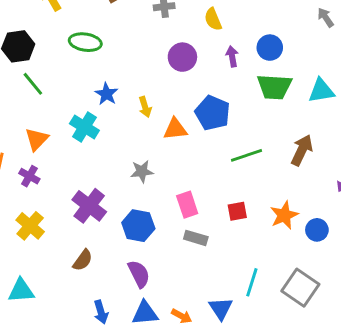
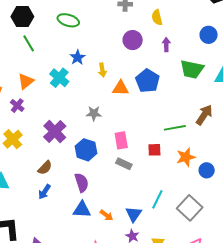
blue circle: (270, 48) -> (209, 35), moved
green line: (247, 155) -> (175, 128), moved
blue arrow: (101, 312) -> (45, 192), moved, turned 42

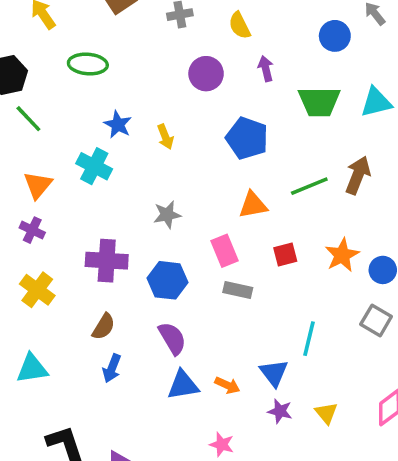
orange triangle: (121, 88) -> (253, 205), moved
green line: (175, 128) -> (309, 186), moved
purple cross: (55, 132) -> (107, 261), turned -30
gray square: (190, 208) -> (376, 320), moved, size x0.7

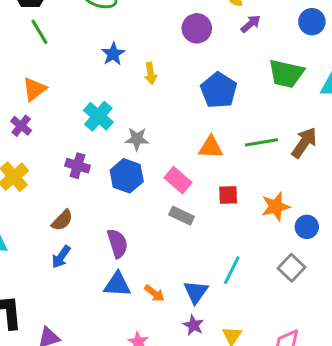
purple arrow: (266, 69) -> (251, 24), moved, turned 50
cyan cross: (94, 166) -> (98, 116), moved
pink rectangle: (224, 251) -> (178, 180), turned -40
purple cross: (107, 261) -> (78, 166), size x0.7
blue hexagon: (167, 280) -> (127, 176), moved

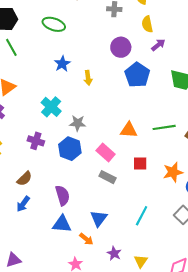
blue pentagon: (219, 90) -> (137, 75), moved
blue triangle: (196, 292) -> (99, 218), moved
orange arrow: (154, 293) -> (86, 239), moved

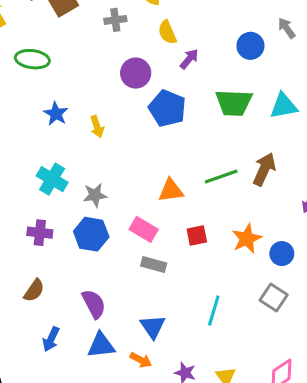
blue arrow: (23, 204) -> (51, 339), moved

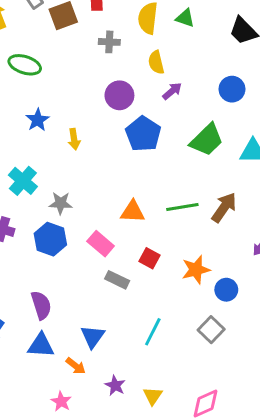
green trapezoid: (234, 103) -> (207, 140), turned -57
red square: (197, 235) -> (150, 258), turned 30
gray rectangle: (154, 264) -> (117, 280), moved

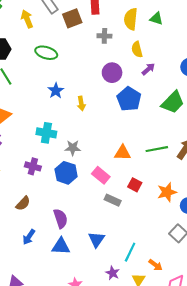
cyan cross: (23, 181) -> (46, 133), turned -30
cyan line: (153, 332) -> (130, 252), moved
orange arrow: (76, 366) -> (156, 265), moved

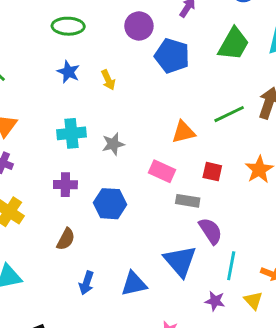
green ellipse: (46, 53) -> (68, 26), moved
blue hexagon: (66, 173) -> (110, 204), moved
purple semicircle: (61, 218) -> (211, 231), moved
blue triangle: (96, 240) -> (180, 261), size x1.4

